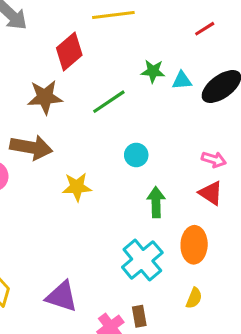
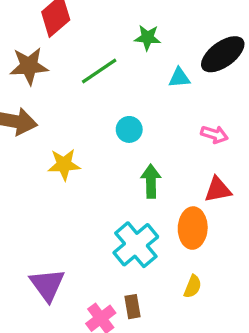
cyan triangle: (182, 80) -> (179, 78), moved
red triangle: (211, 193) -> (218, 190), moved, turned -44
purple triangle: (62, 297) -> (47, 285), turned 36

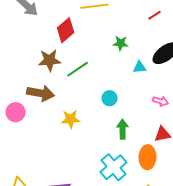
green line: (99, 71) -> (78, 69), moved

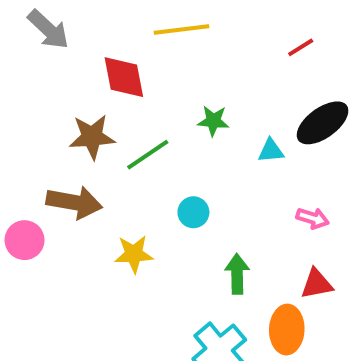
red diamond: (66, 30) -> (124, 77), turned -60
green star: (121, 43) -> (213, 121), moved
cyan circle: (110, 98) -> (193, 212), moved

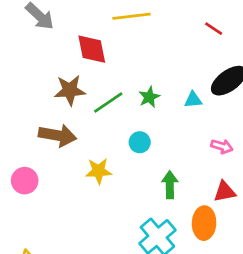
red line: (301, 47) -> (214, 29), turned 66
green star: (213, 121) -> (149, 97), moved, turned -30
pink circle: (25, 240) -> (25, 181), moved

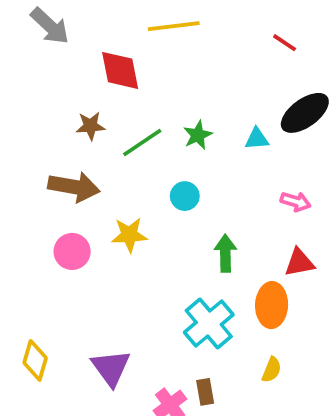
brown star: (70, 90) -> (91, 126), size x0.7
pink circle: (25, 181) -> (72, 251), moved

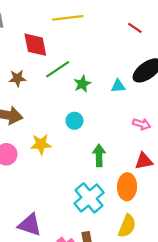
green line: (142, 142) -> (58, 69), moved
purple triangle: (111, 368) -> (30, 225), turned -35
yellow semicircle: (272, 370) -> (127, 226), size x1.5

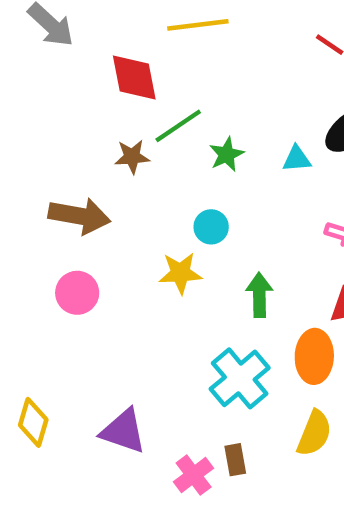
brown star: (17, 78) -> (132, 157), moved
yellow star: (41, 144) -> (180, 273), moved

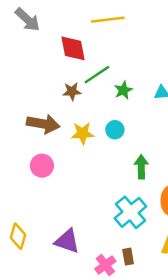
yellow star: (180, 273) -> (83, 133), moved

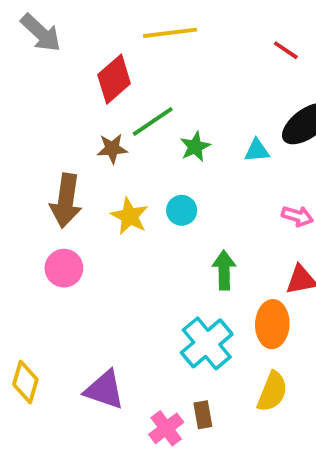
red diamond: (73, 48) -> (114, 79), turned 60
brown arrow: (43, 124) -> (66, 201), turned 88
yellow star: (83, 133) -> (130, 216), turned 30

